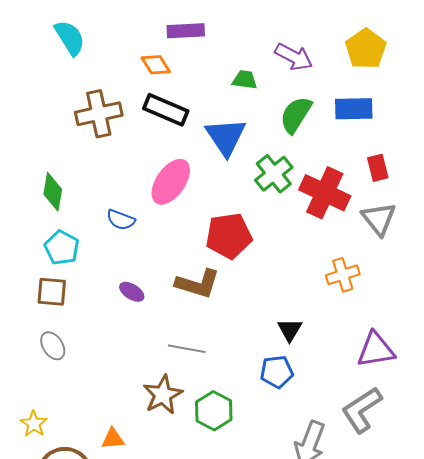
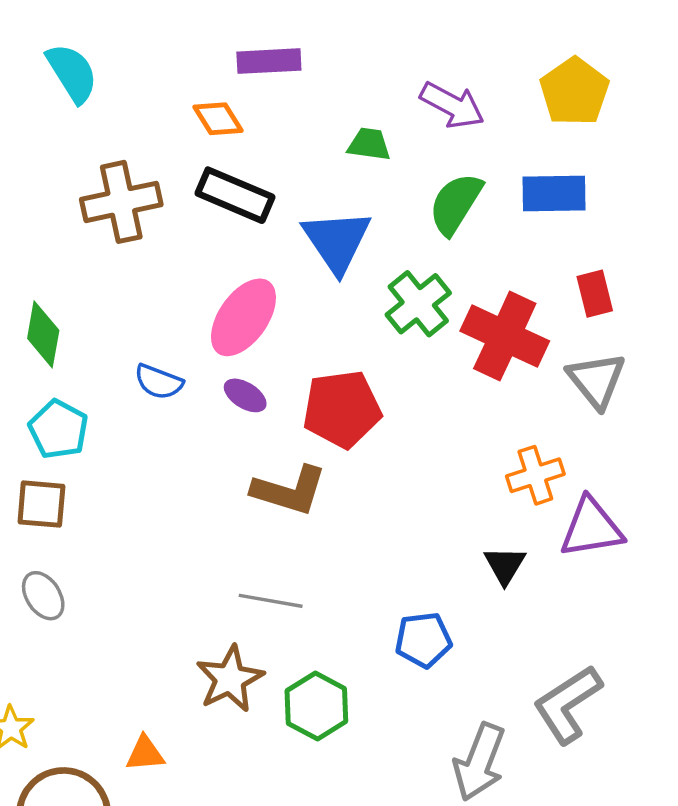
purple ellipse: (132, 292) -> (245, 395), moved
black triangle: (290, 330) -> (505, 565), moved
purple triangle: (376, 350) -> (591, 528), moved

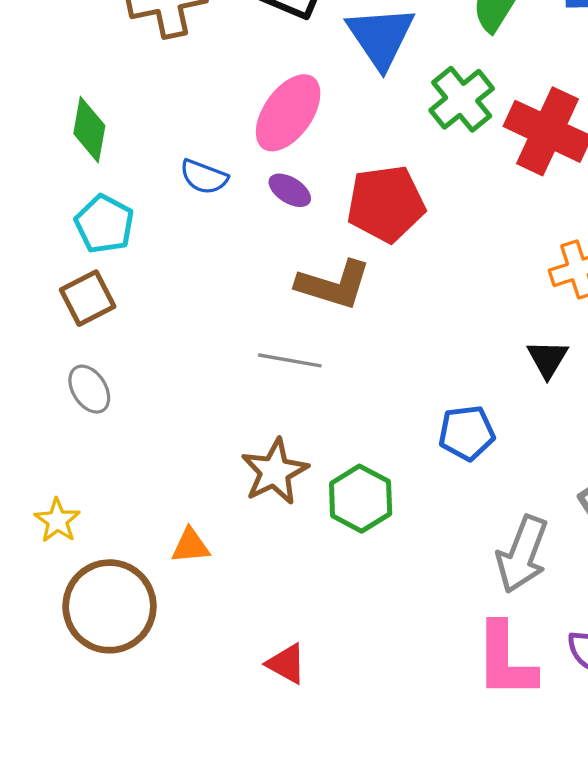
brown square: (41, 504) -> (88, 298), turned -32
gray line: (271, 601) -> (290, 360), moved

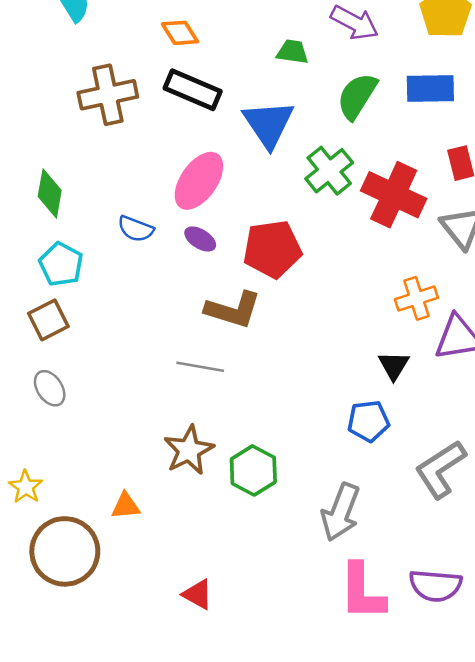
blue pentagon: (467, 433) -> (368, 421), moved
gray arrow: (522, 554) -> (341, 512), moved

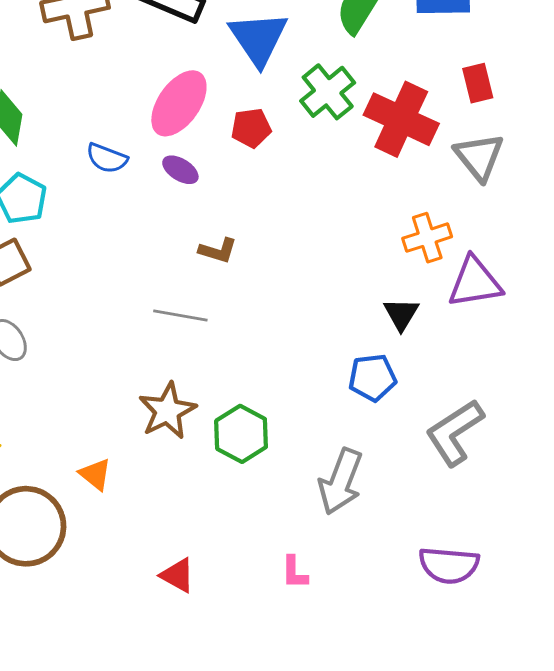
red pentagon: (272, 249) -> (251, 128), moved, size x0.6
brown L-shape: (233, 310) -> (218, 251), size x0.6
orange triangle: (126, 506) -> (95, 474), turned 44
pink L-shape: (362, 592) -> (294, 572), moved, size x0.5

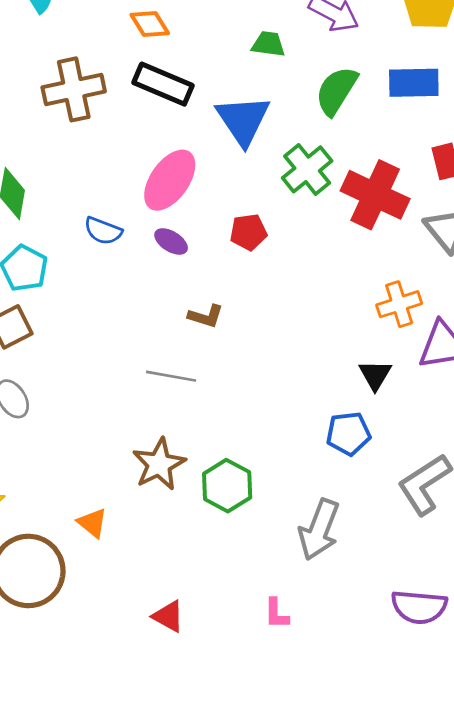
red pentagon: (251, 128) -> (248, 232), moved

